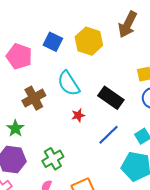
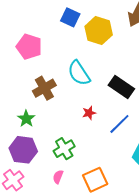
blue square: (53, 42) -> (70, 17), moved
red star: (78, 115) -> (89, 113), moved

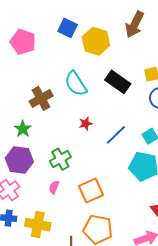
pink pentagon: (29, 47) -> (23, 42), moved
black rectangle: (121, 87) -> (118, 82), moved

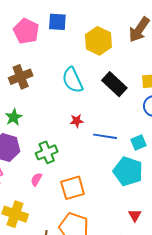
blue square: (68, 28) -> (57, 22), moved, turned -30
brown cross: (41, 98) -> (21, 77), moved
blue line: (116, 135) -> (105, 136), turned 45

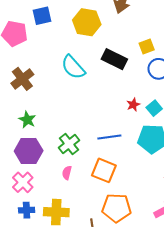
red star: (77, 121) -> (133, 105), moved
blue line: (105, 136) -> (109, 137), moved
orange square: (73, 188) -> (104, 170), turned -35

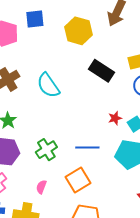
cyan semicircle: (73, 67) -> (48, 85), moved
orange square: (104, 170) -> (78, 180), turned 30
pink semicircle: (67, 173) -> (41, 187), moved

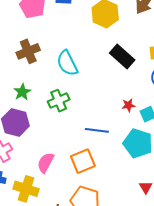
green cross: (46, 150) -> (59, 101), moved
pink semicircle: (41, 187) -> (46, 163), size x1.5

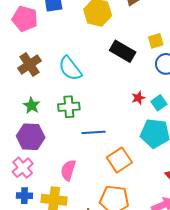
green cross: (59, 101) -> (69, 107), turned 30
blue line: (97, 130) -> (94, 132), moved
orange square: (83, 161) -> (119, 160), moved

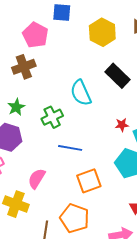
pink pentagon: (25, 19) -> (35, 35), moved
cyan semicircle: (70, 68) -> (81, 93), moved
green cross: (69, 107) -> (52, 117), turned -35

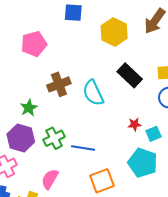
pink pentagon: (35, 35) -> (34, 44), moved, turned 30
brown cross: (24, 67) -> (59, 84), moved
green cross: (52, 117) -> (54, 138), moved

